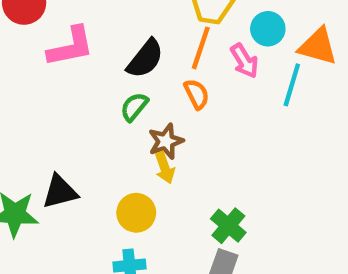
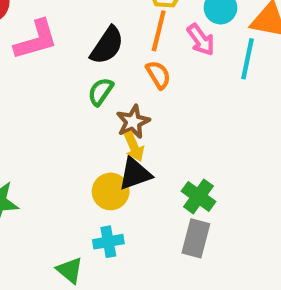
black triangle: (60, 192) -> (135, 174), moved

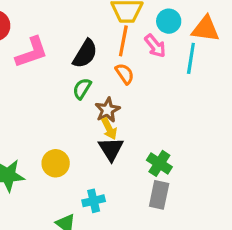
black triangle: (135, 174) -> (111, 149), turned -40
yellow circle: (111, 191) -> (56, 163), moved

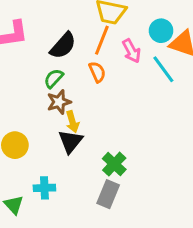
cyan circle: (169, 21) -> (161, 31), moved
cyan line: (191, 58) -> (163, 69), turned -56
brown star: (107, 110) -> (59, 102), moved

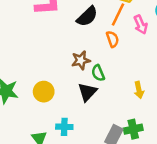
green semicircle: (54, 78) -> (98, 73), moved, turned -70
yellow arrow: (72, 122) -> (139, 90), moved
green cross: (114, 164) -> (133, 129), moved, turned 30

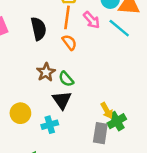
black semicircle: (87, 16) -> (39, 29), turned -40
yellow arrow: (139, 90) -> (107, 111), moved
cyan cross: (64, 127) -> (50, 125), moved

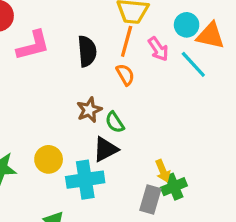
black triangle: (62, 100) -> (105, 149), turned 30
cyan cross: (50, 125) -> (85, 180), size x1.6

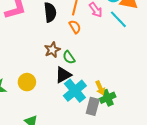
cyan cross: (85, 180) -> (75, 91), moved, turned -30

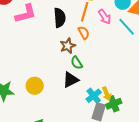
brown star: (52, 50) -> (68, 46), moved
cyan cross: (75, 91) -> (94, 96), moved, size x0.7

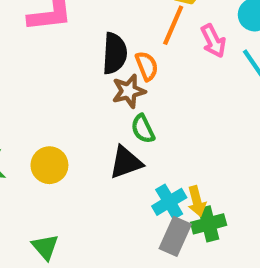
black semicircle: (60, 18) -> (115, 53), moved
orange semicircle: (84, 33) -> (147, 66), moved

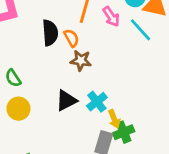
brown star: (129, 91) -> (81, 61), moved, turned 30
green semicircle: (143, 129) -> (13, 78), moved
cyan cross: (169, 202) -> (97, 102), moved

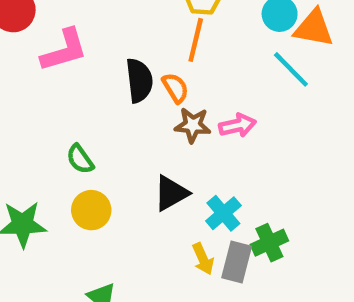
pink arrow: (111, 17) -> (237, 125), moved, turned -66
cyan cross: (97, 102) -> (223, 213), moved
yellow arrow: (114, 119) -> (203, 259), moved

